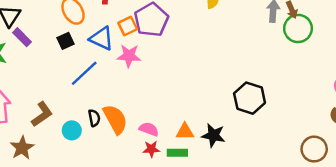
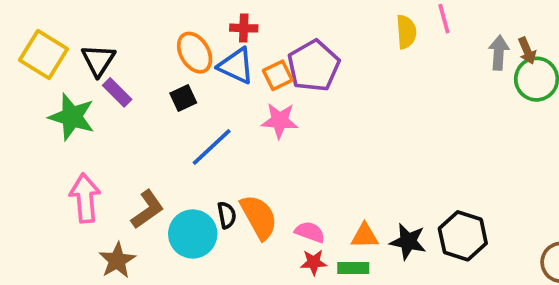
blue triangle: (102, 38) -> (236, 66), moved
black hexagon: (250, 98) -> (463, 236), moved
cyan circle: (72, 130) -> (193, 234), size x1.6

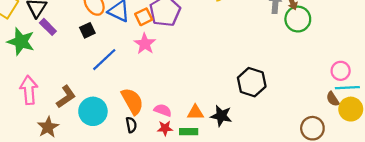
pink star: (280, 121) -> (145, 44), turned 30
black semicircle: (227, 215) -> (131, 125), moved
black hexagon: (463, 236) -> (252, 82), moved

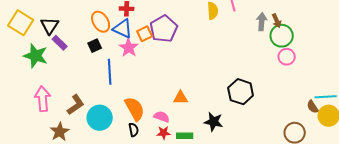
pink star: (145, 44) -> (129, 48), moved
blue line: (104, 60) -> (110, 72), turned -50
pink circle: (341, 71) -> (287, 57), moved
orange triangle: (195, 112) -> (181, 98), moved

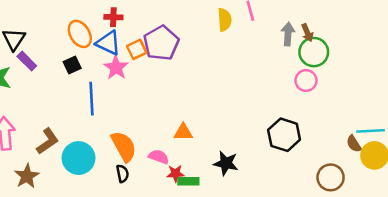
pink circle: (287, 57) -> (306, 80), moved
black hexagon: (241, 92) -> (284, 135), moved
red star: (164, 133) -> (175, 174), moved

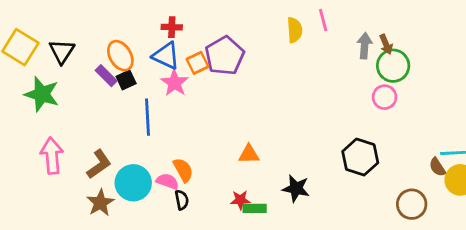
orange ellipse: (80, 34) -> (120, 56), moved
purple rectangle: (27, 61) -> (106, 76), moved
orange semicircle: (124, 146) -> (183, 170), size x0.7
pink semicircle: (159, 157) -> (167, 181), moved
brown star: (27, 176) -> (100, 203), moved

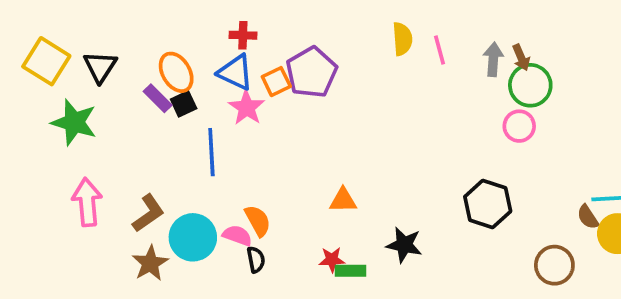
pink line: (323, 20) -> (439, 50), moved

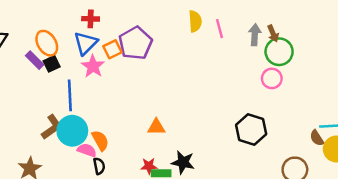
blue triangle: (235, 72) -> (86, 43), turned 50
brown L-shape: (148, 213) -> (52, 127), moved
cyan circle: (193, 237) -> (72, 131), moved
black star: (404, 245) -> (183, 162), moved

